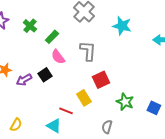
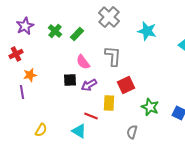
green rectangle: (52, 37) -> (77, 34), moved
black square: (45, 75) -> (70, 80), turned 32
purple arrow: (24, 80) -> (89, 85), moved
yellow rectangle: (84, 98) -> (109, 103), turned 35

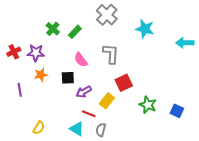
purple star: (25, 26) -> (36, 53), moved, turned 30
orange star: (30, 75) -> (41, 75), moved
purple arrow: (89, 85) -> (84, 92), moved
yellow rectangle: (109, 103) -> (107, 101), turned 35
gray semicircle: (132, 132) -> (101, 130), moved

